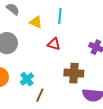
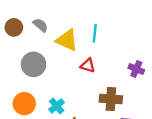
yellow triangle: (36, 22) -> (67, 40), size x1.5

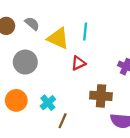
red triangle: (88, 66) -> (78, 63), turned -42

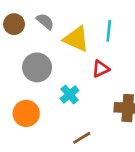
cyan cross: (48, 103) -> (70, 94), moved
brown line: (63, 121) -> (82, 138), turned 35

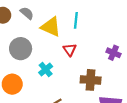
red triangle: (101, 69) -> (70, 50), turned -40

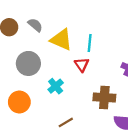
cyan line: (76, 20) -> (90, 43), moved

